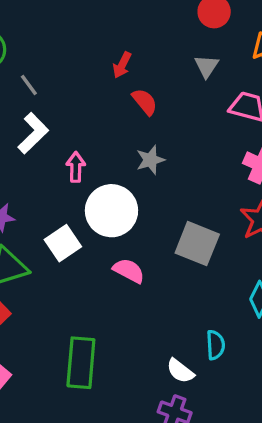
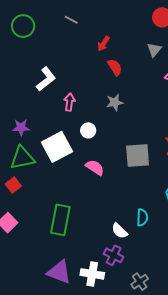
gray line: (29, 85) -> (71, 20), moved, turned -32
white circle: (111, 211) -> (88, 130), size x0.5
white square: (63, 243) -> (57, 147), size x1.4
gray square: (197, 244) -> (138, 155), turned -32

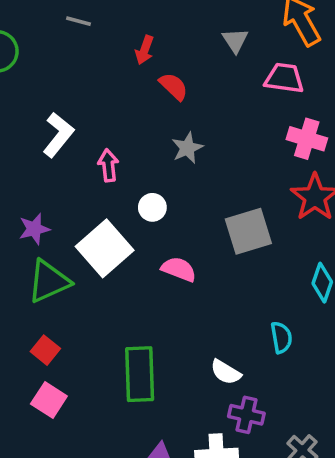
red square: (13, 185) -> (45, 350), moved
white semicircle: (120, 231) -> (226, 372), moved

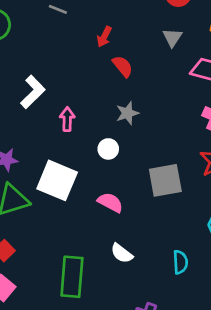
white circle: (152, 207) -> (108, 149), moved
white square: (105, 248) -> (57, 180), turned -33
white semicircle: (226, 372) -> (122, 253), moved

